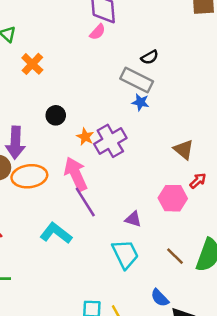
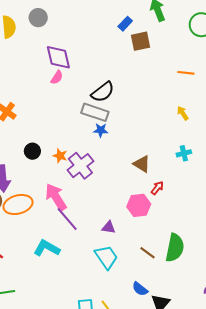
black semicircle: (150, 57) -> (103, 92), size x1.6
orange star: (85, 137) -> (60, 156), moved

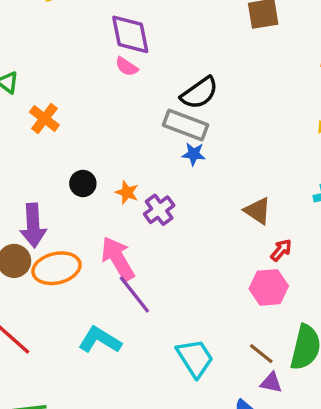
pink semicircle: (57, 77) -> (127, 67), turned 88
purple cross: (80, 166) -> (159, 210), size x0.7
pink hexagon: (139, 205) -> (269, 287), moved
purple triangle: (109, 227) -> (271, 383), moved

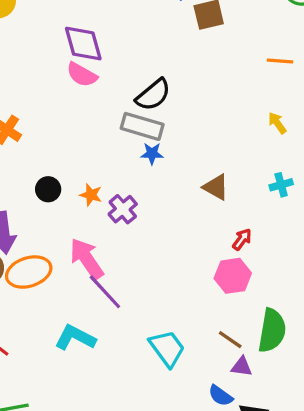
pink semicircle: (127, 67) -> (82, 75), size x1.4
brown triangle: (258, 211) -> (216, 187), moved

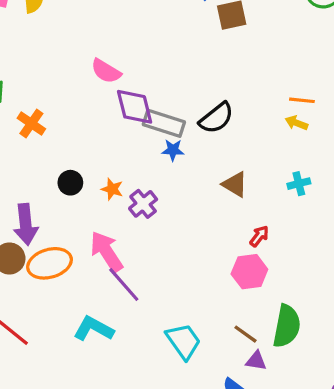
purple diamond: (83, 44) -> (135, 107), moved
orange line: (280, 61) -> (302, 100), moved
black semicircle: (153, 95) -> (216, 118), moved
yellow arrow: (277, 123) -> (296, 123), turned -35

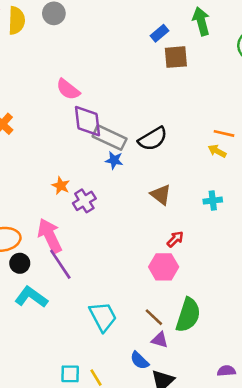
black circle: (70, 183) -> (20, 263), moved

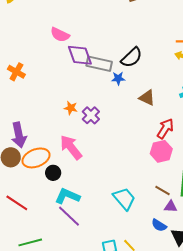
blue star: (114, 160) -> (118, 78), moved
red arrow: (175, 239) -> (165, 129), size x1.5
purple line: (60, 264) -> (69, 216), moved

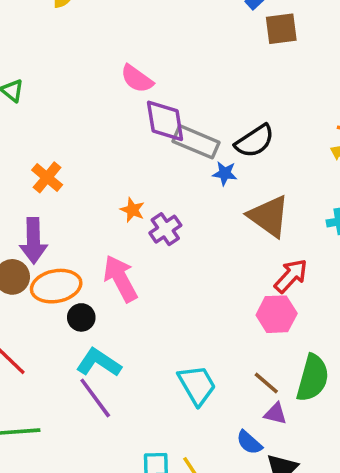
orange cross: (16, 72) -> (47, 177), moved
brown triangle: (147, 98) -> (269, 216), size x1.5

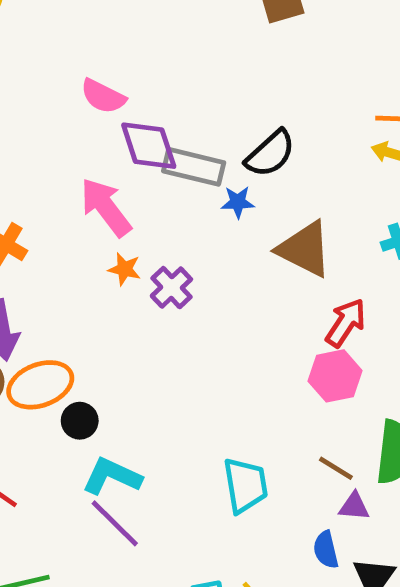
pink arrow: (120, 278) -> (106, 207), moved
cyan trapezoid: (197, 385) -> (245, 485), turned 30
blue semicircle: (249, 442) -> (326, 550), turned 44

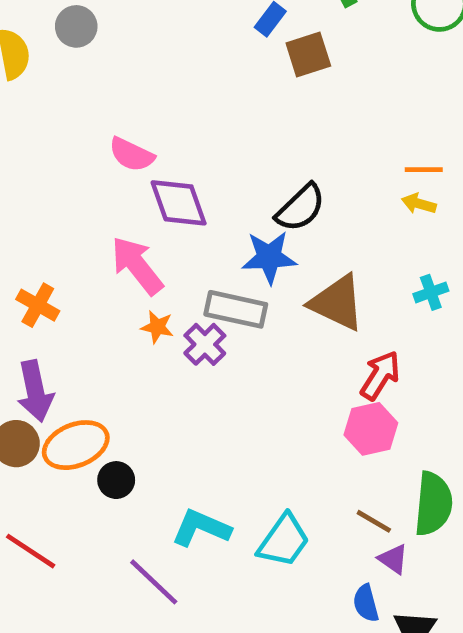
gray rectangle: (194, 167) -> (236, 309), moved
blue star: (238, 202) -> (269, 257), size x1.6
cyan L-shape: (112, 476) -> (201, 528), moved
cyan trapezoid: (245, 485) -> (284, 541), turned 46
purple triangle: (354, 506) -> (393, 559), turned 32

